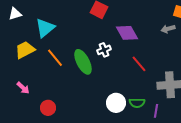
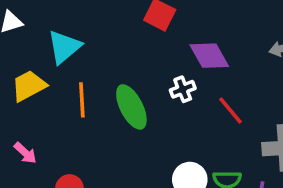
white cross: (104, 50) -> (183, 89), moved
orange line: (55, 58) -> (82, 100), turned 36

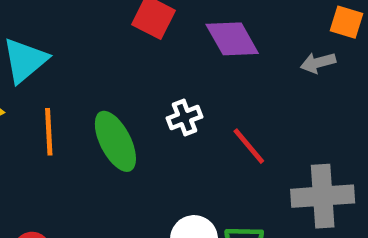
purple diamond: (209, 56) -> (232, 39), moved

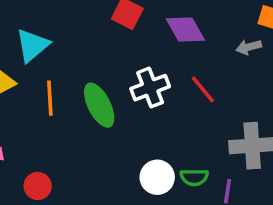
white cross: (185, 117) -> (150, 88), size x1.5
red line: (249, 146) -> (203, 89), moved

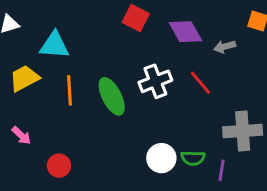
cyan triangle: (32, 45) -> (54, 45), turned 44
gray arrow: (249, 47) -> (225, 47), moved

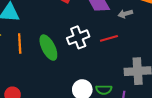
red line: (201, 83) -> (109, 38), turned -66

